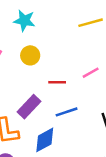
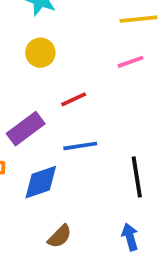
pink line: (91, 73) -> (130, 62), moved
red line: (57, 82) -> (74, 99), turned -35

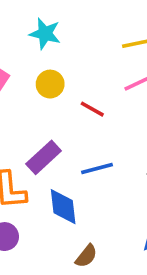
red line: (74, 99) -> (92, 109), moved, turned 60
blue diamond: (41, 182) -> (63, 207), turned -72

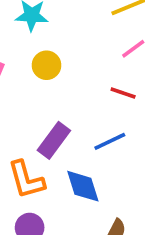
red line: (92, 109) -> (123, 93), moved

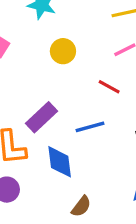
yellow circle: (46, 65) -> (63, 51), moved

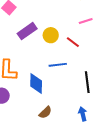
yellow circle: (63, 51) -> (51, 35), moved
purple rectangle: (41, 117) -> (27, 31), moved

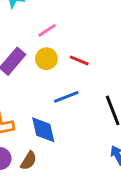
pink line: (86, 21) -> (47, 30), moved
brown semicircle: (45, 112) -> (29, 161), moved

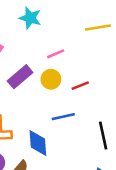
red line: (79, 60) -> (80, 86), turned -54

